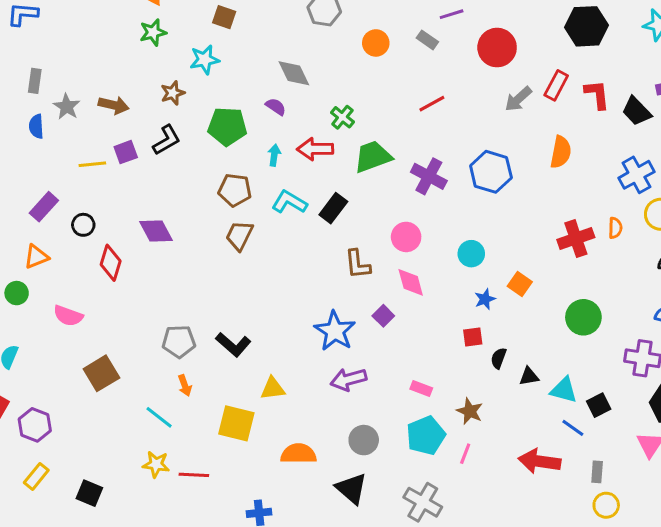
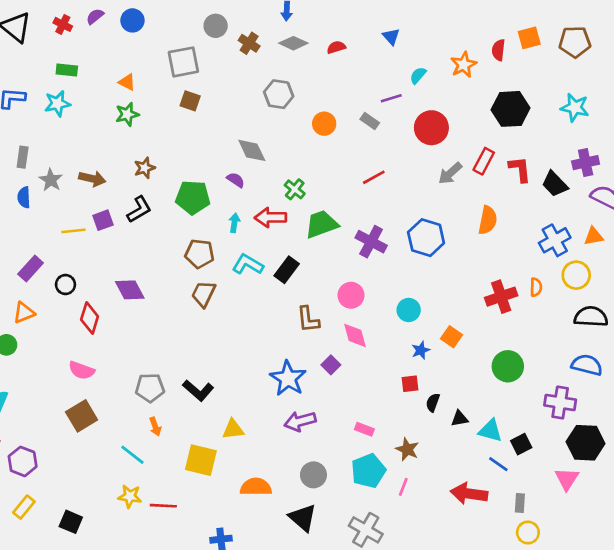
cyan star: (205, 60) -> (57, 104), moved
pink semicircle: (68, 316) -> (82, 370), moved

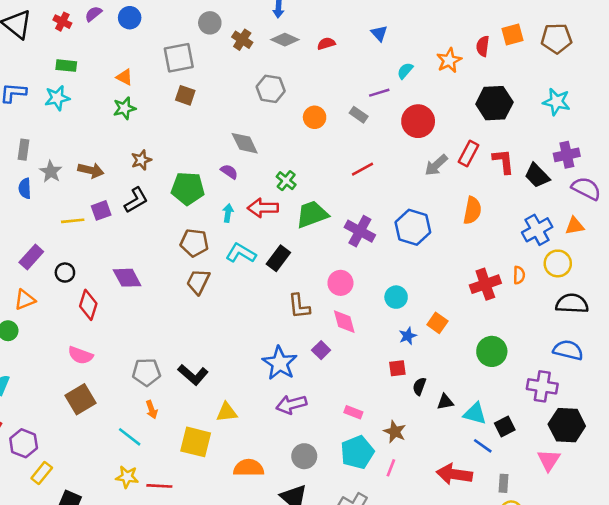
yellow rectangle: (24, 507) -> (42, 473), moved

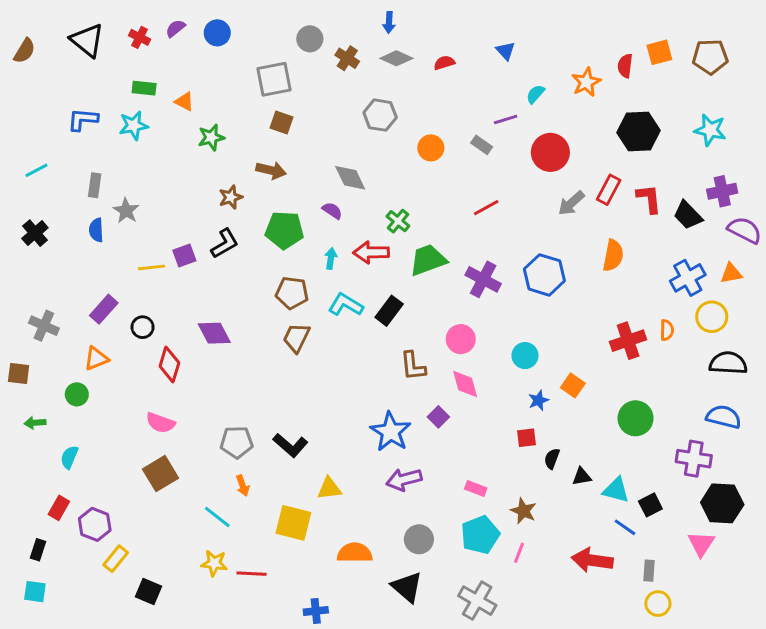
orange triangle: (124, 77) -> (184, 102), moved
brown arrow: (91, 170) -> (271, 170), moved

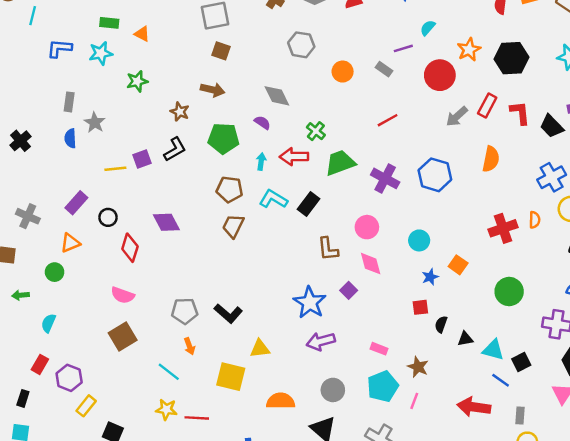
orange star: (586, 82) -> (469, 50), moved
green star: (211, 137) -> (137, 81), moved
cyan line: (36, 170) -> (33, 16), moved, turned -48
brown star: (231, 197) -> (180, 112), turned -30

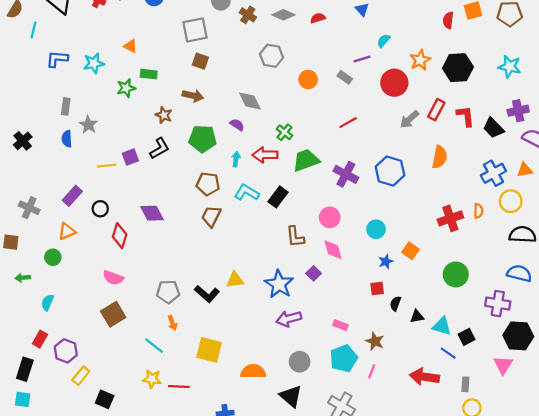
green rectangle: (109, 23) -> (149, 74), moved
yellow triangle: (260, 349) -> (235, 280), moved
black rectangle: (23, 398) -> (25, 369), size x1.5

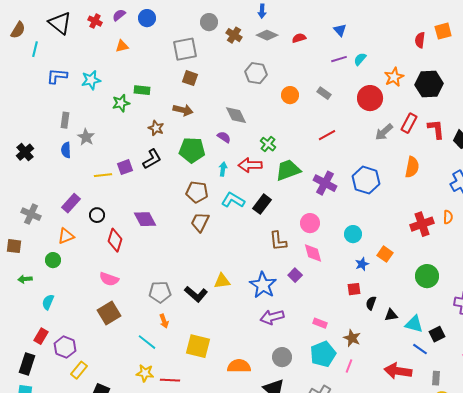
orange triangle: (130, 46) -> (122, 46), moved, turned -40
purple line: (362, 59) -> (339, 59), moved

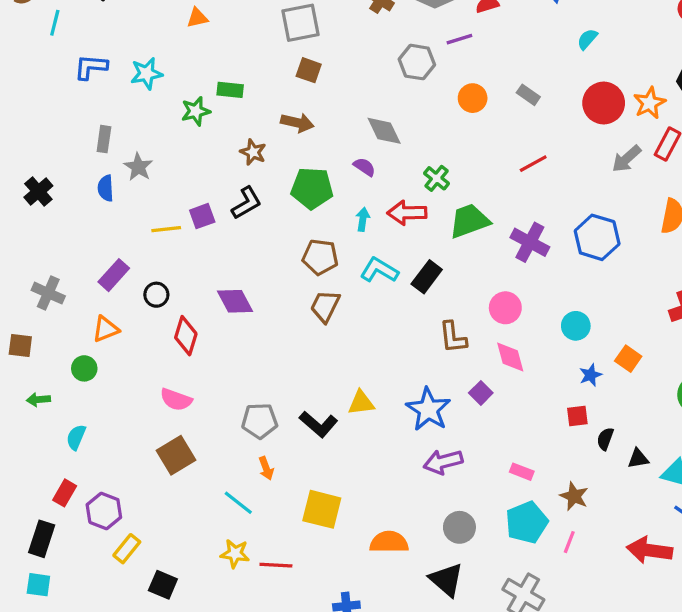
purple line: (339, 59) -> (459, 39), moved
orange star: (394, 77) -> (650, 103), moved

